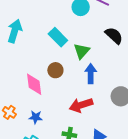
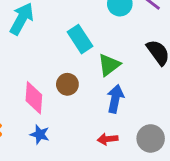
red arrow: (81, 105) -> (108, 139), moved, size x0.6
blue star: (36, 117) -> (40, 134), moved

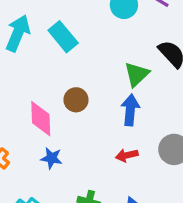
cyan rectangle: (80, 39) -> (63, 37), moved
green triangle: (109, 65) -> (137, 74), moved

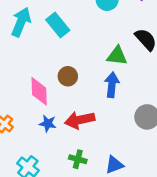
green triangle: (137, 74) -> (117, 56), turned 50
red arrow: (127, 155) -> (80, 120), moved, size x1.6

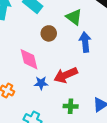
green triangle: (117, 56) -> (74, 17), moved, turned 42
brown circle: (68, 76) -> (49, 33), moved

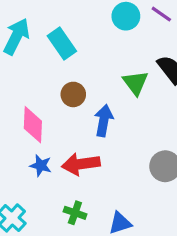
green triangle: (74, 17) -> (135, 83), moved
blue arrow: (85, 42) -> (104, 120), moved

